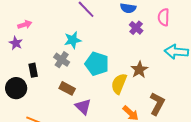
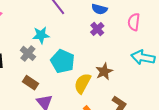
purple cross: (136, 28) -> (97, 29), moved

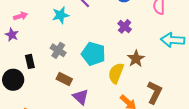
purple cross: (97, 29) -> (125, 26), moved
cyan star: (41, 35) -> (61, 15), moved

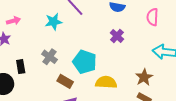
brown star: (136, 59) -> (144, 77), moved
yellow semicircle: (116, 73) -> (106, 82), turned 70
brown rectangle: (64, 79) -> (65, 81), moved

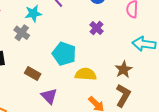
gray cross: (49, 57) -> (22, 33), moved
brown rectangle: (65, 81) -> (33, 73), moved

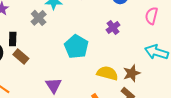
brown rectangle: (33, 73) -> (21, 57), moved
yellow semicircle: (86, 74) -> (107, 73), moved

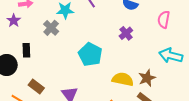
brown rectangle: (21, 57) -> (36, 87), moved

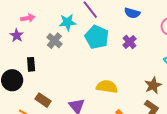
cyan pentagon: (90, 54) -> (97, 37), moved
yellow semicircle: (123, 79) -> (107, 87), moved

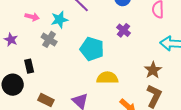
pink arrow: (28, 18) -> (32, 17), moved, turned 32
cyan pentagon: (97, 37) -> (92, 49), moved

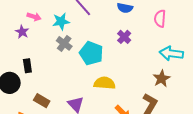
gray cross: (49, 39) -> (64, 43), moved
purple star: (11, 40) -> (22, 32), moved
brown star: (153, 70) -> (162, 79), moved

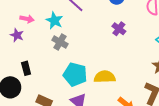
cyan star: (61, 21) -> (54, 21), turned -30
cyan pentagon: (91, 53) -> (75, 74), moved

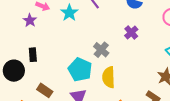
gray cross: (60, 42) -> (101, 50), moved
yellow semicircle: (105, 77) -> (109, 77), turned -100

